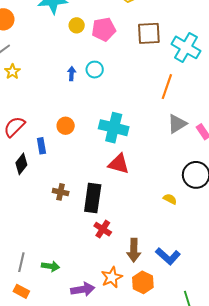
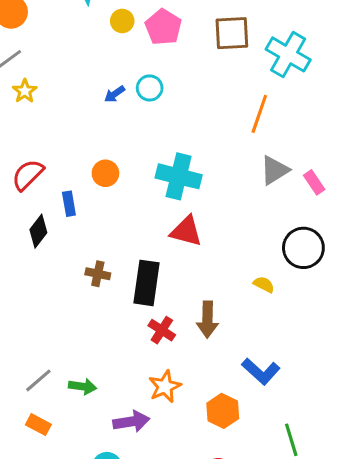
pink pentagon: (104, 29) -> (163, 27), turned -30
blue arrow: (72, 74) -> (115, 94), turned -128
brown arrow: (134, 250) -> (207, 319), moved
gray line: (21, 262) -> (38, 380), turned 36
orange star: (112, 277) -> (165, 386), moved

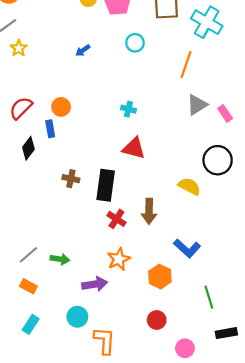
cyan circle: (150, 88) -> (135, 43), moved
orange circle: (105, 173) -> (61, 107), moved
cyan cross: (179, 176) -> (128, 109), size x0.5
yellow semicircle: (264, 284) -> (189, 186), size x1.5

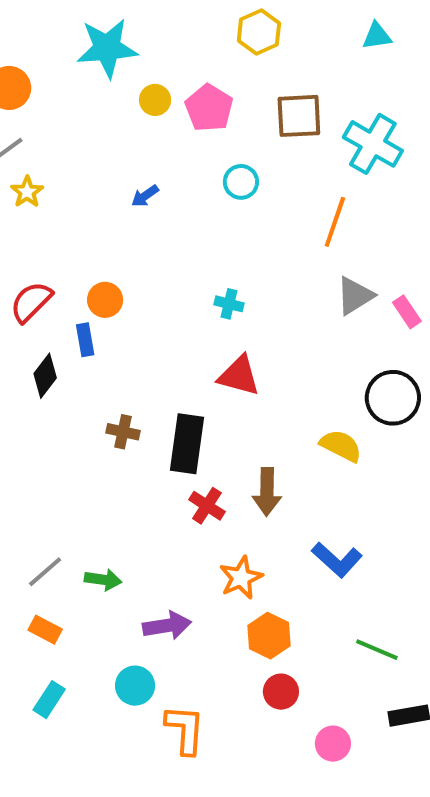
orange star: (119, 259) -> (241, 578), moved
orange hexagon: (160, 277) -> (269, 636), moved
green line: (209, 297) -> (377, 650), turned -50

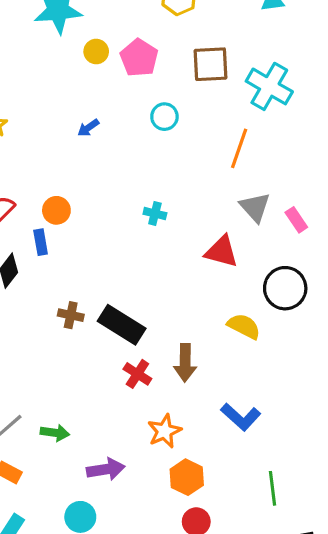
gray triangle: (355, 296) -> (255, 207), turned -40
red triangle: (239, 376) -> (222, 252), moved
black rectangle: (187, 444) -> (122, 325), turned -66
green line: (377, 650) -> (272, 488), turned 60

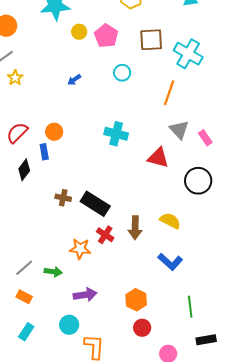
cyan cross: (155, 214) -> (116, 134), size x1.6
yellow semicircle: (244, 326) -> (170, 221), moved
orange star: (164, 431) -> (80, 249), moved, turned 30

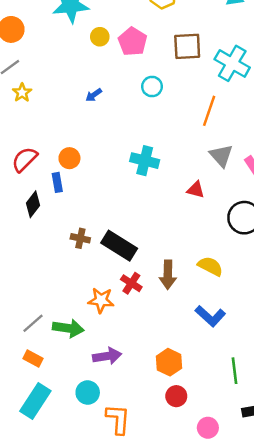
red triangle: (158, 158) -> (196, 190), size x0.7
green arrow: (53, 272) -> (68, 328), size x1.4
cyan rectangle: (26, 332) -> (35, 401), size x1.6

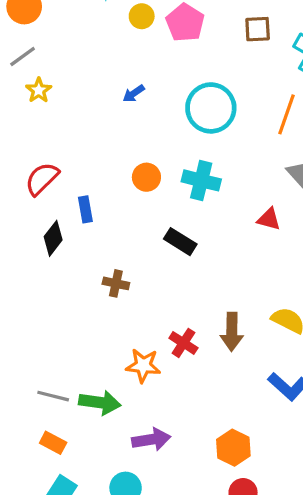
brown square: (187, 46) -> (258, 29), size x0.7
cyan circle: (152, 87) -> (211, 108), moved, size x1.8
orange circle: (69, 158) -> (146, 177), moved
black rectangle: (119, 246) -> (180, 242), moved, size x0.7
gray line: (33, 323) -> (53, 396), turned 55

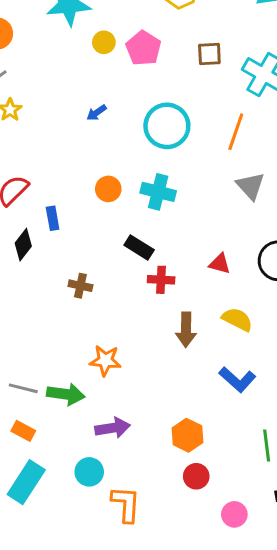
red triangle: (269, 219) -> (220, 264), moved
red cross: (183, 343) -> (161, 280), moved, turned -30

